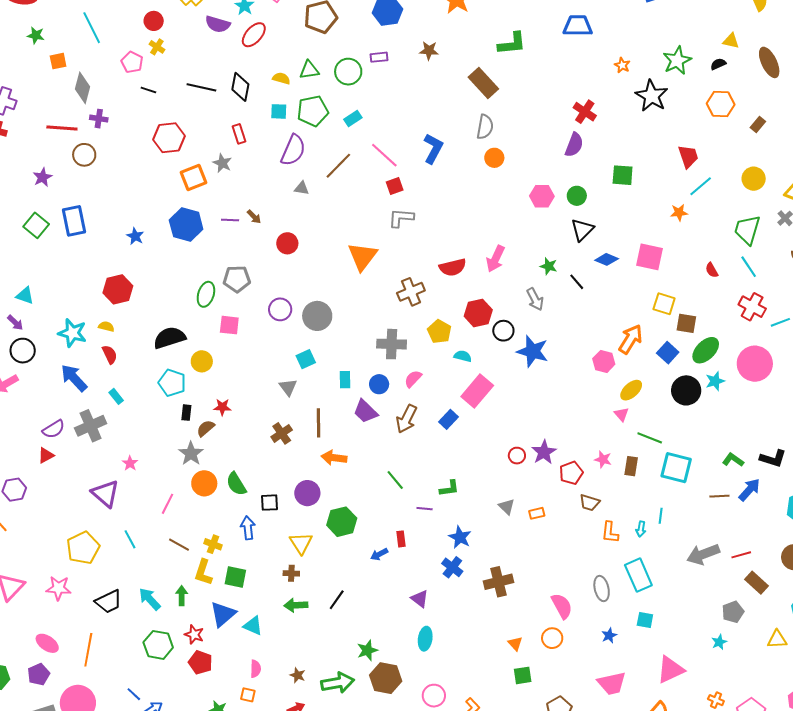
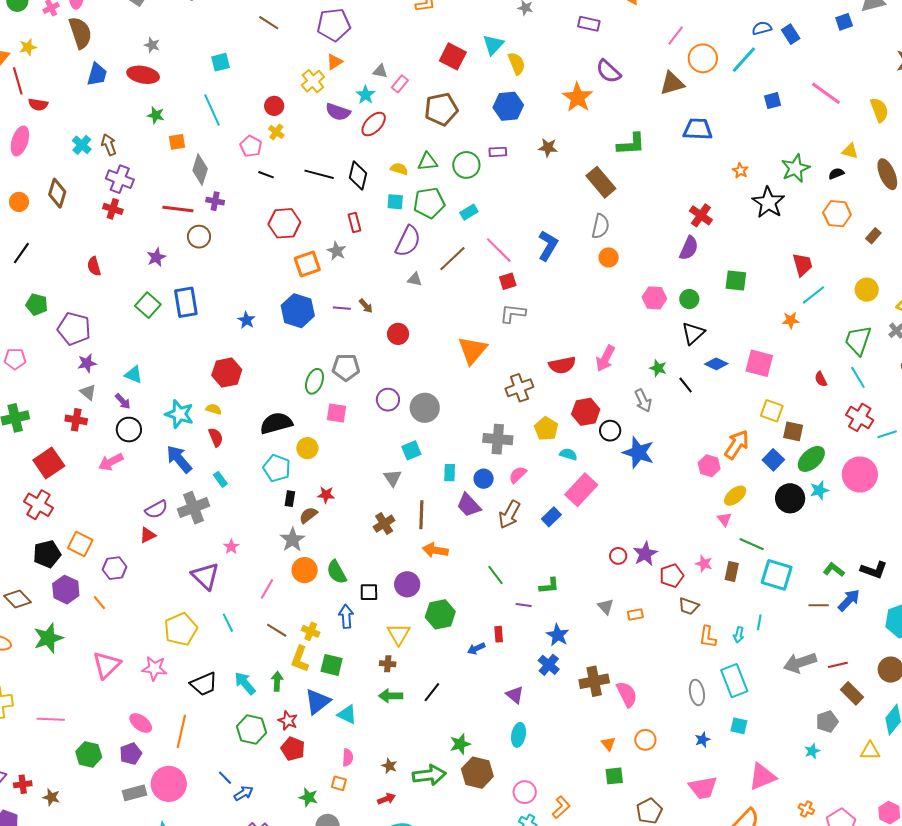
pink semicircle: (562, 606) -> (627, 694), moved

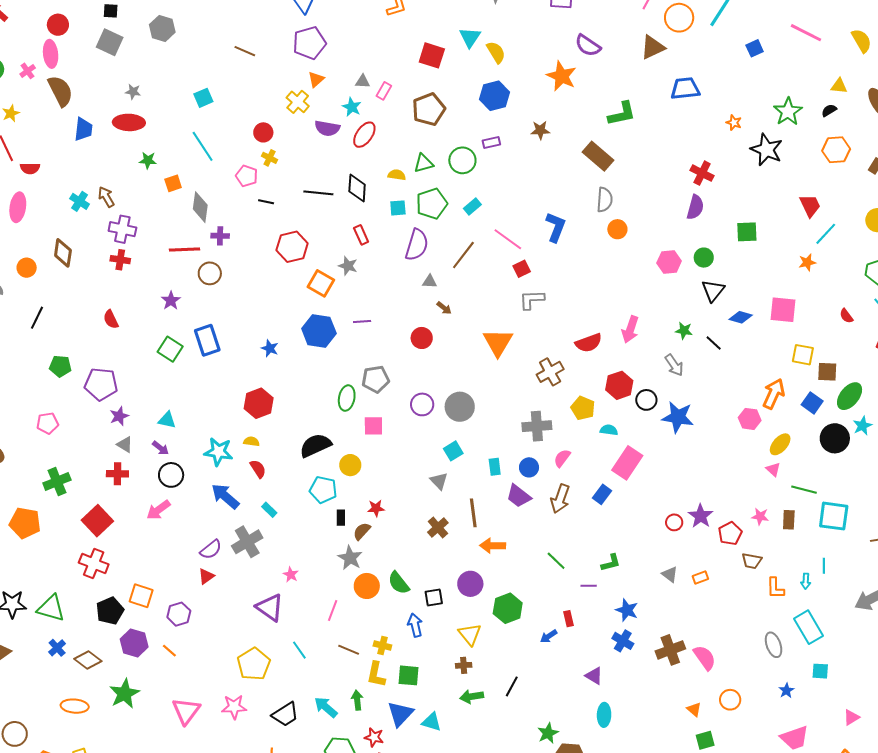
orange square: (307, 264) -> (321, 283), turned -32
brown arrow: (366, 306) -> (444, 308), moved
pink triangle: (762, 777) -> (851, 717), size x0.6

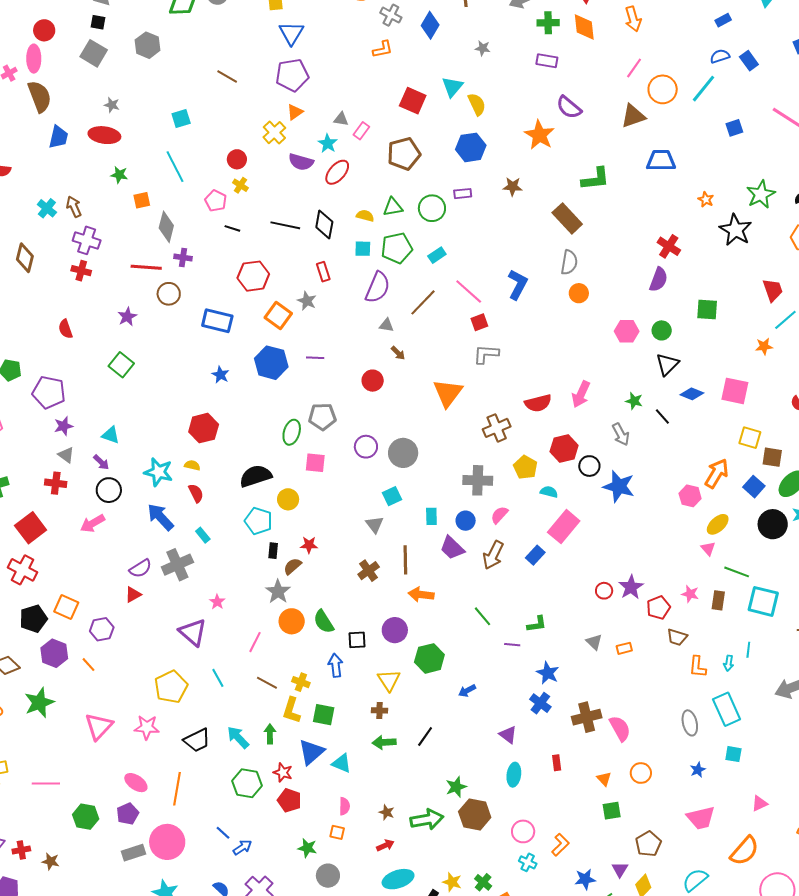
blue rectangle: (207, 340) -> (217, 321), moved, turned -64
red rectangle: (569, 619) -> (557, 763), moved

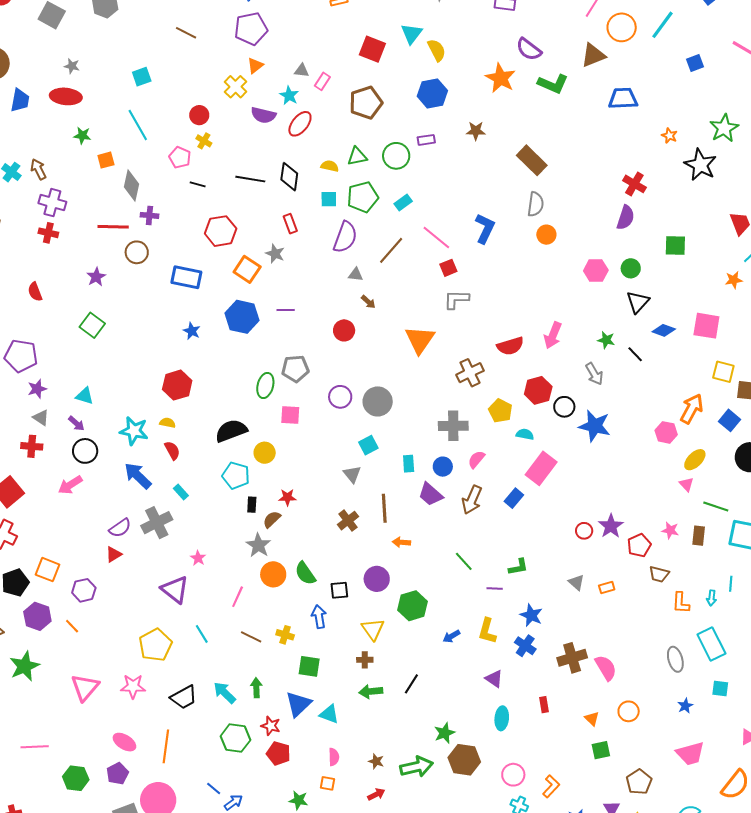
green L-shape: (595, 179) -> (553, 84), moved, turned 32
orange arrow: (421, 595) -> (401, 542), size x0.7
yellow L-shape: (291, 710) -> (487, 631), moved

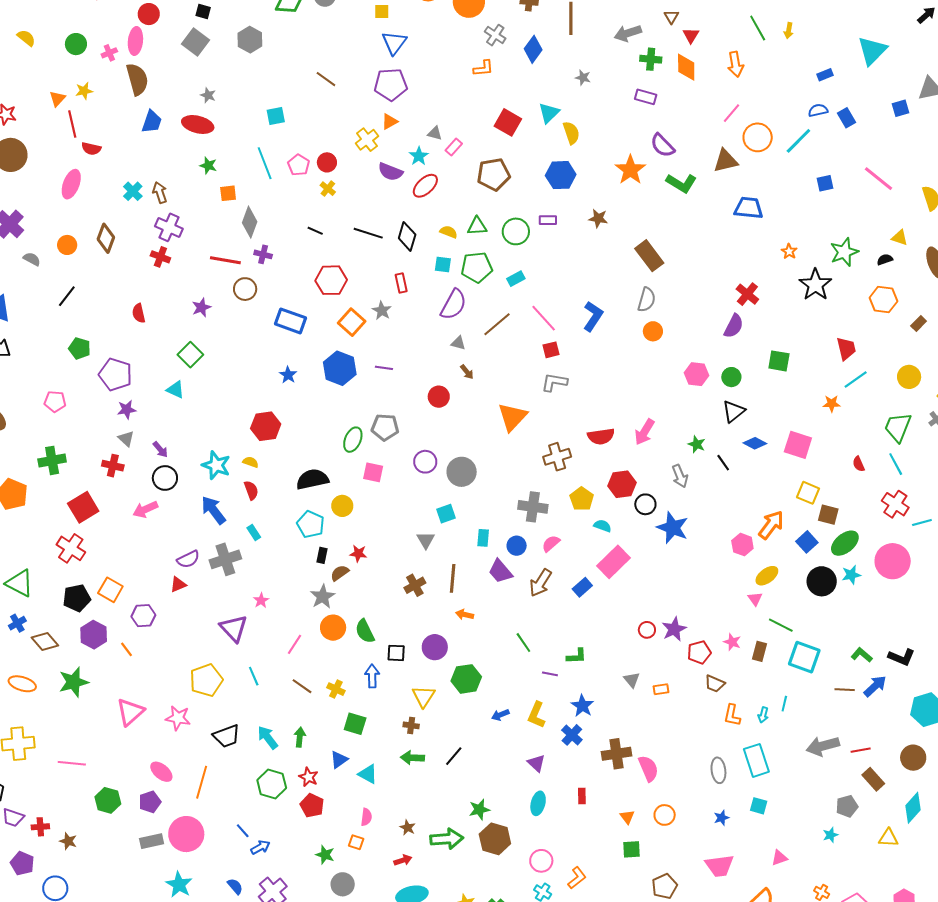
pink pentagon: (180, 157) -> (299, 165), moved
cyan triangle: (85, 396) -> (175, 390), moved
blue triangle: (298, 704) -> (339, 760), size x0.7

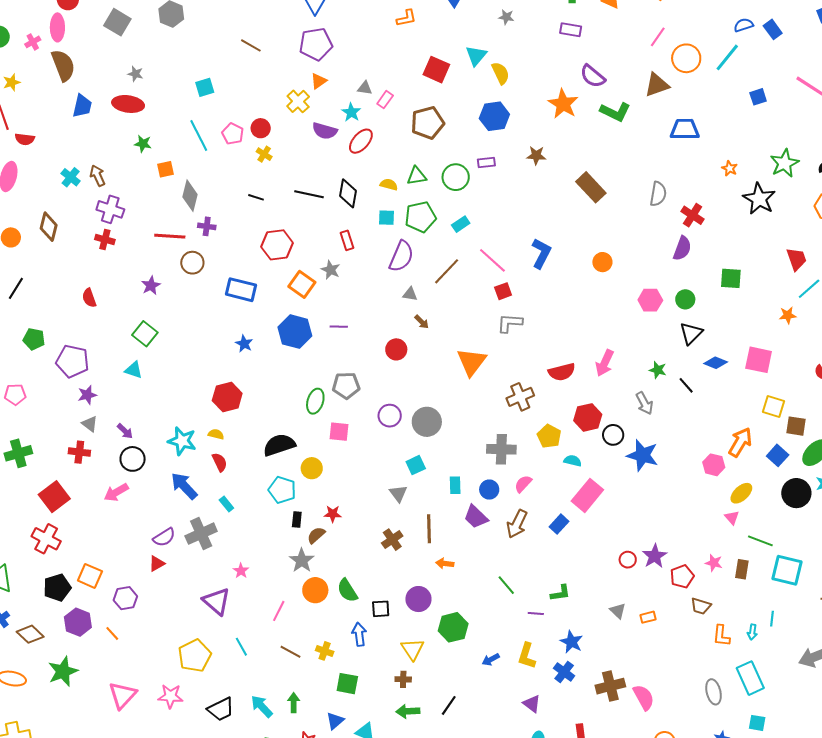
gray semicircle: (647, 300) -> (658, 194), moved

